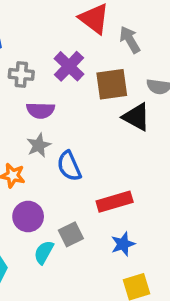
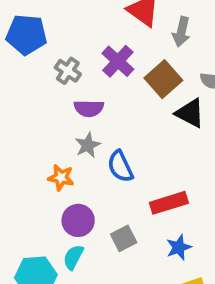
gray arrow: (130, 40) -> (181, 32), turned -136
gray cross: (21, 74) -> (68, 71), turned 30
brown square: (112, 84) -> (163, 79), turned -32
cyan semicircle: (44, 252) -> (73, 257), moved

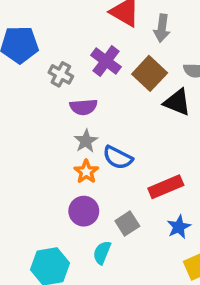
blue semicircle: (120, 166) -> (118, 158), turned -32
orange star: (61, 178) -> (86, 172), moved, turned 30
cyan semicircle: (73, 257) -> (102, 253), moved

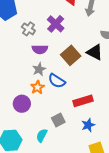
brown square: (150, 73) -> (71, 55), moved
purple circle: (84, 211) -> (22, 104), moved

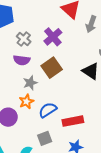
purple semicircle: (40, 49) -> (22, 60), moved
brown square: (71, 55) -> (52, 68), moved
blue semicircle: (57, 81) -> (48, 110), moved, turned 108

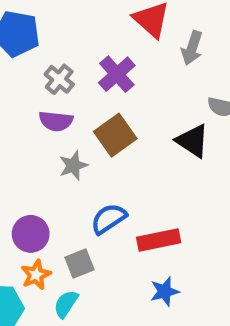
orange star: (26, 102) -> (36, 275), moved
gray square: (45, 138) -> (80, 263), moved

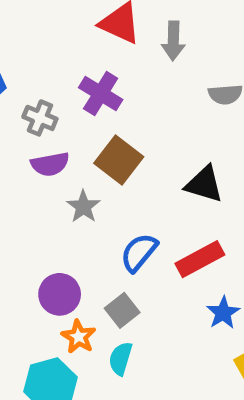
black triangle: (193, 141) -> (204, 184), moved

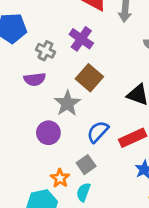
purple semicircle: (50, 164) -> (35, 79), moved
gray star: (83, 207) -> (67, 103), size x1.4
purple circle: (60, 294) -> (48, 133), moved

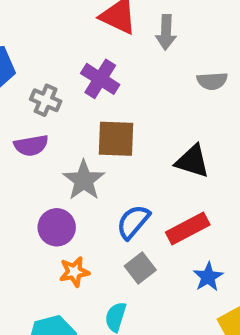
brown square: (89, 78) -> (116, 139), turned -36
gray square: (86, 165) -> (140, 268), moved
orange star: (60, 178) -> (74, 272), moved, turned 30

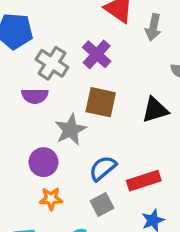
gray cross: (46, 100) -> (52, 63), size x1.4
black triangle: (192, 161) -> (155, 110), moved, turned -44

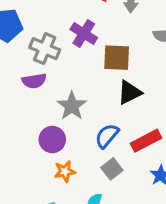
brown square: (101, 102) -> (117, 58), moved
black triangle: (155, 110) -> (130, 93), moved

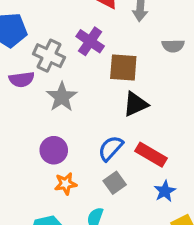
purple semicircle: (34, 81) -> (22, 79), moved
gray star: (72, 106) -> (62, 97), moved
red rectangle: (146, 141) -> (151, 155), turned 56

